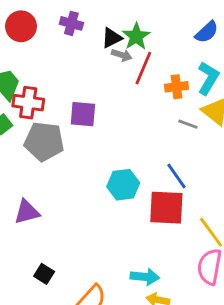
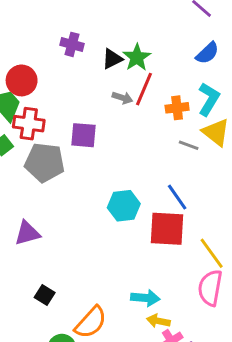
red circle: (21, 26) -> (22, 80), moved
gray arrow: (122, 55) -> (122, 98), moved

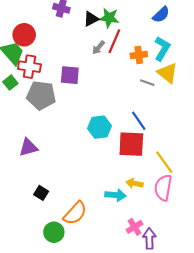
green star: (137, 57) -> (109, 18), turned -30
gray arrow: (122, 98) -> (98, 48), turned 112
yellow arrow: (158, 321) -> (135, 183), moved

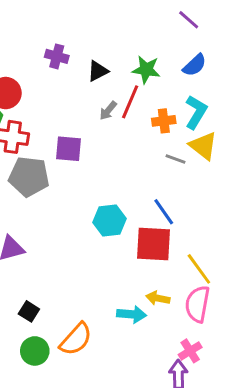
green star: (109, 18) -> (146, 70), moved
pink cross: (135, 227) -> (190, 351), moved
green circle: (54, 232) -> (35, 351), moved

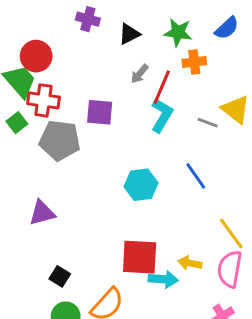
red line: (130, 102) -> (162, 87), moved
cyan L-shape: (196, 112) -> (162, 115), moved
orange cross: (164, 121) -> (194, 62), moved
red square: (153, 244) -> (140, 257), moved

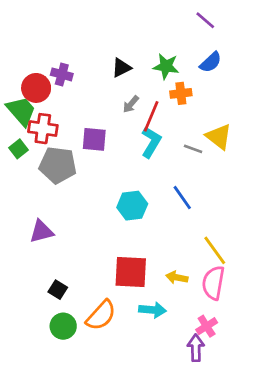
purple cross: (88, 19) -> (62, 74), moved
cyan arrow: (163, 279) -> (152, 310), moved

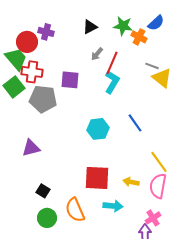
orange cross: (181, 93) -> (139, 37), moved, turned 35
green square: (18, 149) -> (14, 87), size x1.5
gray line: (193, 149) -> (152, 66), moved
orange semicircle: (101, 315) -> (75, 210), turned 115

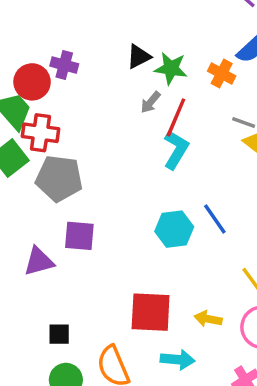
green star: (123, 26) -> (171, 68), moved
purple square: (70, 80) -> (79, 236), moved
cyan hexagon: (98, 129) -> (174, 229), moved
black square: (43, 191) -> (59, 334), turned -32

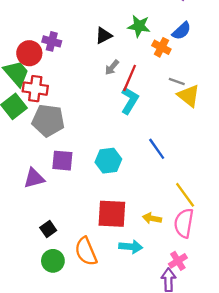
green star: (171, 68) -> (139, 26), moved
cyan hexagon: (174, 229) -> (108, 161), moved
black square: (59, 334) -> (48, 229), turned -35

